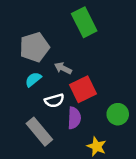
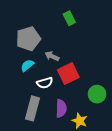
green rectangle: (84, 22) -> (69, 18), size x0.6
purple semicircle: (74, 118) -> (61, 108), moved
gray rectangle: (39, 132) -> (32, 108), turned 55

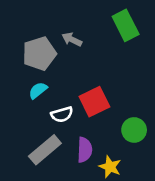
green rectangle: (69, 18) -> (126, 25), moved, size x1.5
gray arrow: (52, 56) -> (72, 39), moved
gray rectangle: (32, 108) -> (45, 150), turned 35

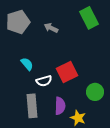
gray pentagon: (39, 54) -> (18, 22), moved
cyan semicircle: (38, 90) -> (27, 64), turned 88
gray rectangle: (45, 150) -> (32, 106), turned -55

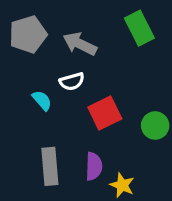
gray arrow: (51, 28) -> (80, 44), size x1.5
white semicircle: (44, 81) -> (72, 82), moved
green circle: (95, 92) -> (155, 125), moved

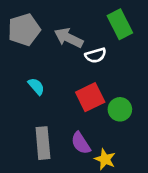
white semicircle: (72, 82) -> (96, 55), moved
green circle: (155, 125) -> (120, 109), moved
purple semicircle: (94, 166) -> (81, 143), turned 145

